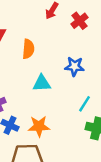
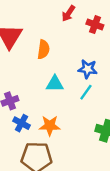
red cross: (79, 21) -> (95, 25), turned -35
cyan line: (85, 104) -> (86, 92), moved

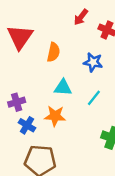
blue star: (88, 69) -> (93, 62), moved
orange star: (50, 126) -> (55, 116), moved

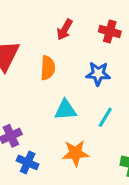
red arrow: (81, 17) -> (65, 30), moved
orange star: (55, 116) -> (76, 153), moved

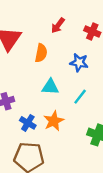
orange star: (76, 153) -> (54, 121), turned -30
blue cross: (28, 162) -> (28, 123), moved

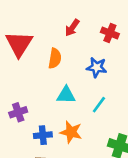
orange star: (54, 121) -> (71, 132), turned -30
blue cross: (28, 123) -> (43, 135), turned -35

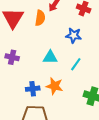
orange semicircle: (55, 58) -> (40, 18), moved
purple cross: (18, 112) -> (12, 57), moved, turned 32

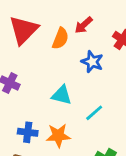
blue star: (74, 35) -> (92, 62), moved
orange star: (55, 86) -> (58, 136), turned -30

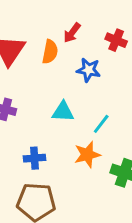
orange star: (58, 136) -> (87, 155), moved

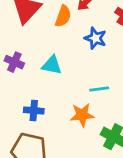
cyan triangle: (63, 112) -> (52, 65), moved
cyan line: (101, 124) -> (99, 89), turned 36

